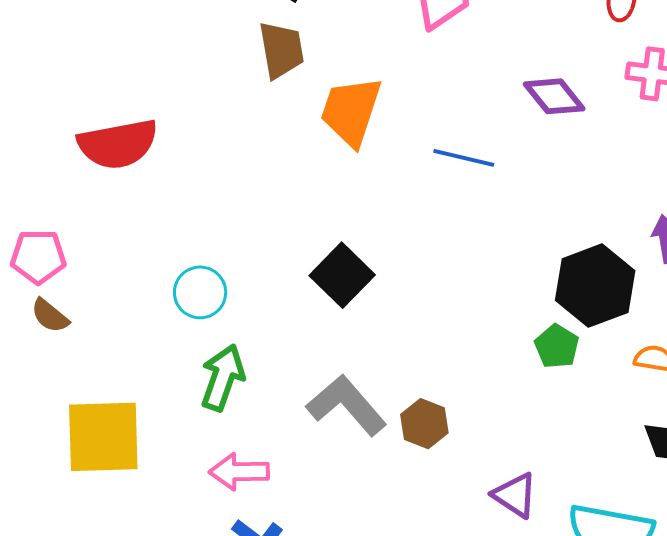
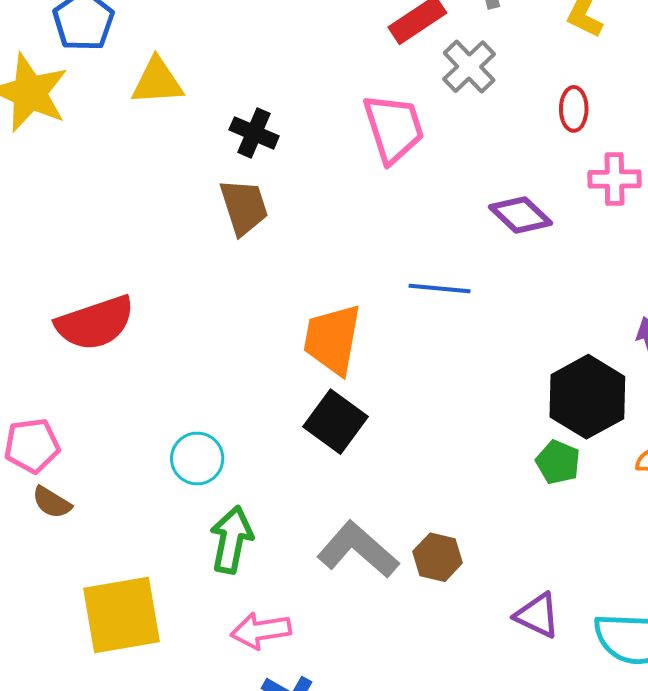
orange trapezoid: (351, 111) -> (332, 339), moved

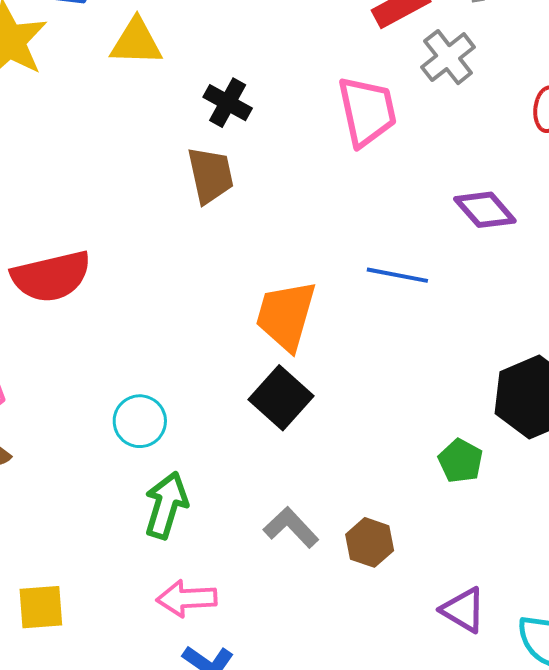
green pentagon: (558, 462) -> (461, 461), moved
gray L-shape: (358, 550) -> (291, 527), size x0.7
yellow square: (121, 615) -> (41, 607), moved, size x0.6

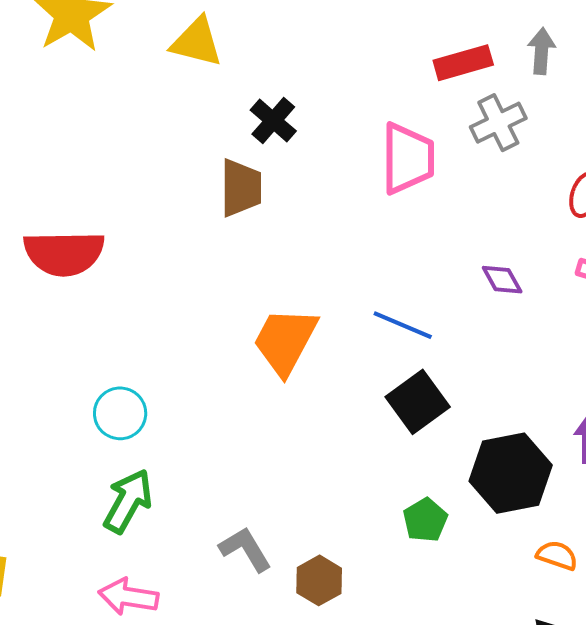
purple diamond: (485, 210) -> (502, 280), size x0.7
black square: (281, 398) -> (418, 402), moved

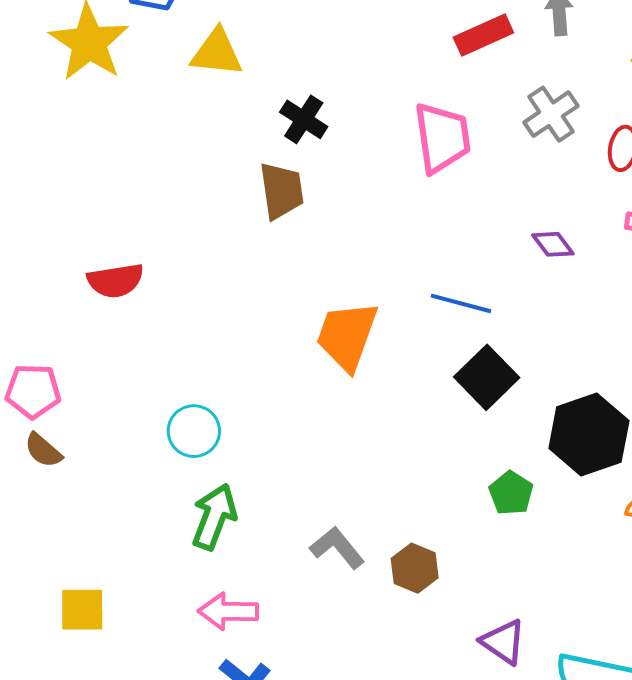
gray cross: (498, 123) -> (551, 114), moved
red semicircle: (64, 253) -> (116, 281), size x0.7

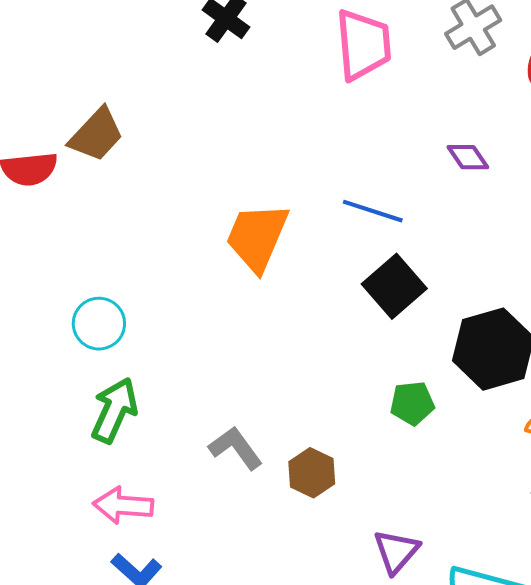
brown trapezoid: (281, 191) -> (96, 135), moved, turned 48
green pentagon: (511, 493) -> (412, 403), turned 30
purple triangle: (503, 642) -> (396, 551), turned 33

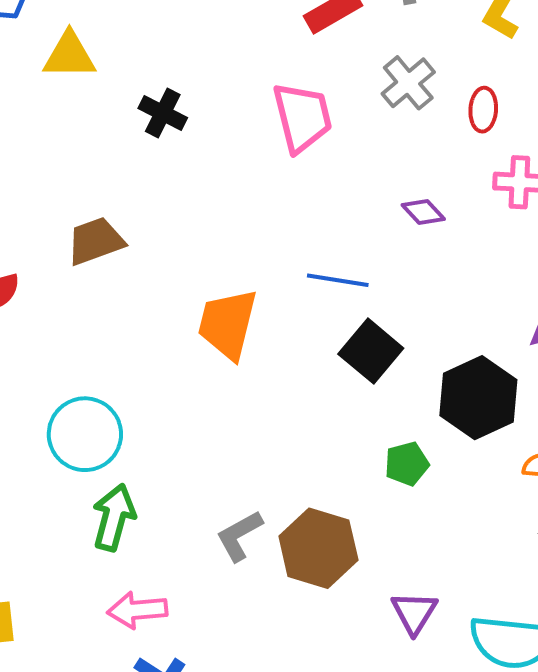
brown trapezoid: (96, 135) -> (95, 241), moved, turned -144
cyan circle: (99, 324) -> (85, 434), size x1.4
gray L-shape: (236, 448) -> (239, 536), turned -74
brown hexagon: (312, 473) -> (318, 548), size x1.6

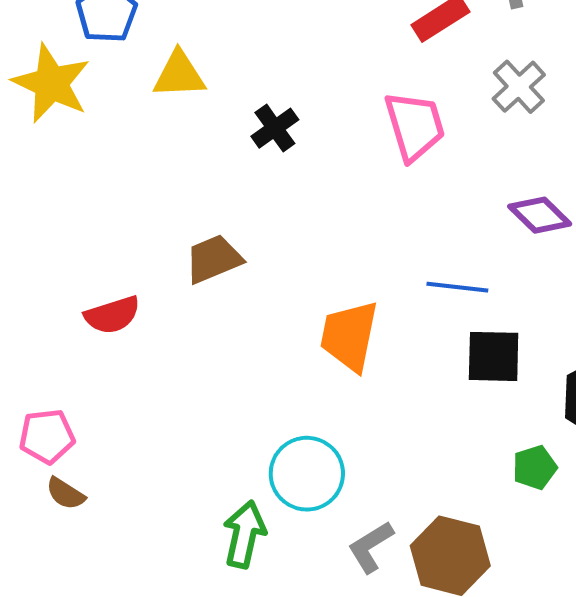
black cross: (163, 113) -> (275, 128), turned 30
purple diamond: (423, 212) -> (540, 215), size x1.4
black square: (371, 351) -> (494, 356), turned -36
cyan circle: (85, 434) -> (307, 474), moved

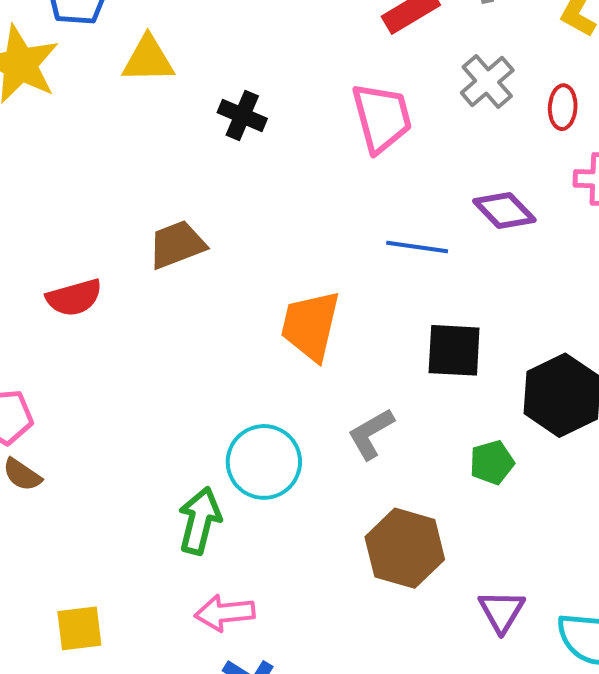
black cross: (275, 128) -> (242, 116), turned -33
blue line: (457, 287) -> (417, 247), moved
gray L-shape: (371, 547) -> (371, 434), moved

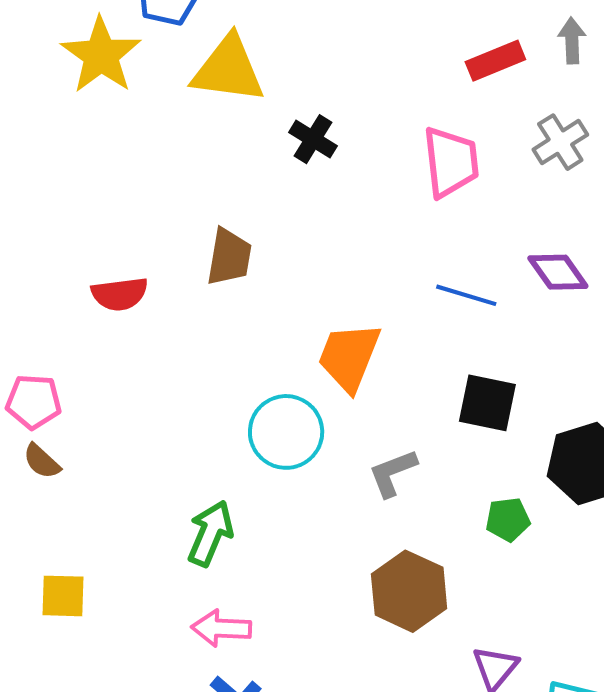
yellow triangle: (148, 59) -> (228, 69), size x1.4
brown trapezoid: (177, 245) -> (229, 257), turned 112
cyan circle: (264, 462) -> (286, 432), moved
yellow square: (79, 628) -> (63, 596), moved

